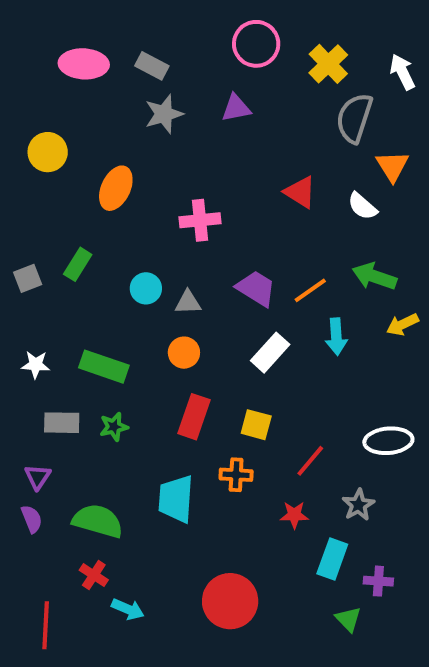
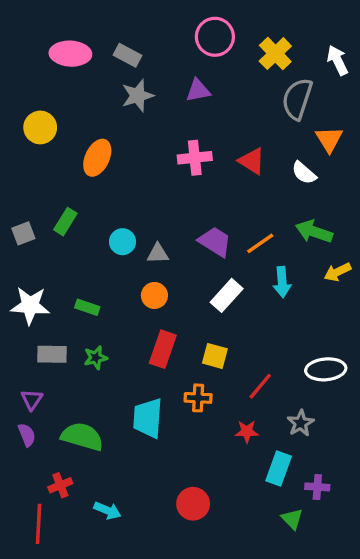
pink cross: (200, 220) -> (195, 158), moved
white star: (36, 365) -> (30, 306), size x1.6
green rectangle: (104, 367) -> (87, 307), size x0.6
red cross: (94, 575) -> (60, 485), moved, turned 35
red circle: (230, 601) -> (193, 504), size x0.7

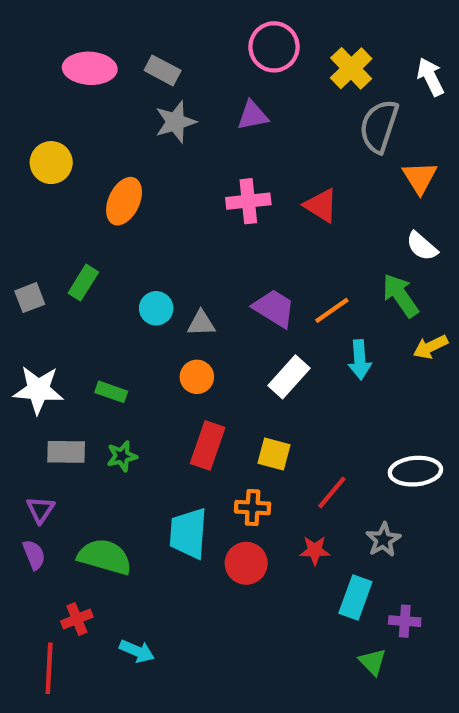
white semicircle: (304, 173) -> (422, 246), moved
green arrow: (314, 232) -> (400, 295), turned 36
red circle: (193, 504) -> (246, 563), moved

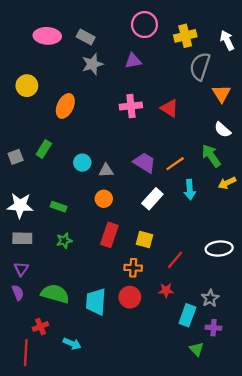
yellow cross: (351, 68) -> (185, 36), turned 30
gray rectangle: (66, 452) -> (22, 238), moved
cyan trapezoid: (188, 533) -> (96, 302), moved
gray star: (383, 540) -> (210, 298), moved

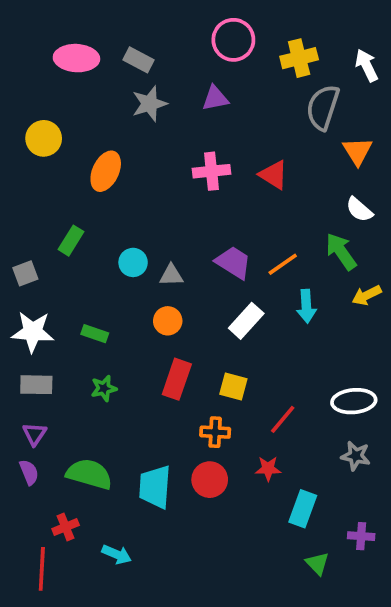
gray square: (16, 157) -> (25, 273), moved
gray star: (210, 298) -> (356, 456), moved, turned -30
purple cross: (213, 328) -> (361, 536), moved

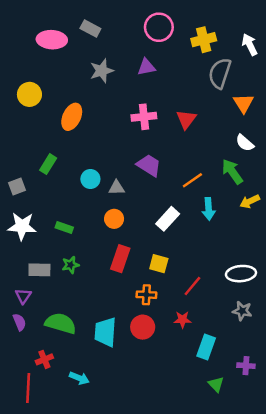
gray rectangle: (139, 60) -> (90, 28), moved
red triangle: (274, 175) -> (186, 119), turned 35
purple trapezoid: (233, 262) -> (149, 165), moved
gray rectangle: (36, 385) -> (39, 270), moved

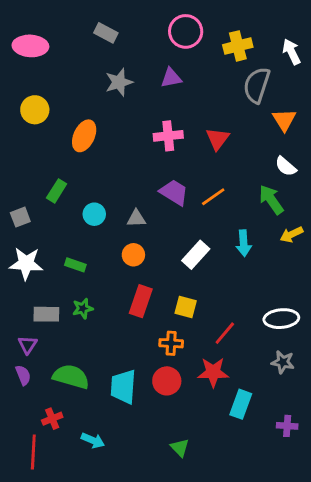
pink ellipse: (52, 40) -> (30, 46), moved
cyan circle: (90, 179) -> (94, 214), moved
orange line: (192, 180) -> (213, 197), moved
red star: (182, 320) -> (213, 372), size x1.5
green triangle: (216, 384) -> (180, 448), moved

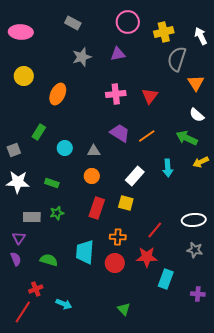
green arrow: (271, 200) -> (187, 138), turned -30
yellow square: (186, 307) -> (126, 203), moved
green semicircle: (71, 377) -> (49, 260), size x0.7
cyan trapezoid: (123, 387) -> (85, 252), moved
red line: (33, 452) -> (23, 312), turned 30

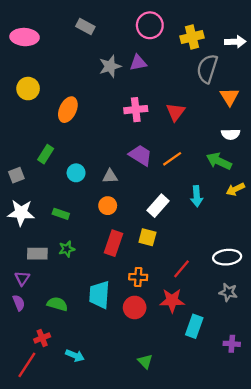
white arrow: (201, 36) -> (235, 42), turned 114
gray star: (82, 57) -> (110, 66), moved
white semicircle: (197, 115) -> (231, 134), turned -42

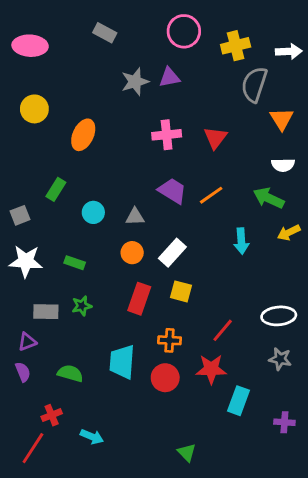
white rectangle: (158, 206) -> (172, 253), moved
purple triangle: (22, 278) -> (27, 342), turned 35
green triangle: (145, 361) -> (187, 452), moved

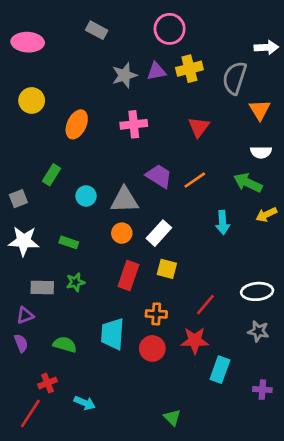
yellow cross: (236, 46) -> (189, 69), moved
pink cross: (167, 135) -> (134, 124), moved
gray triangle: (135, 217) -> (124, 200), size x1.6

